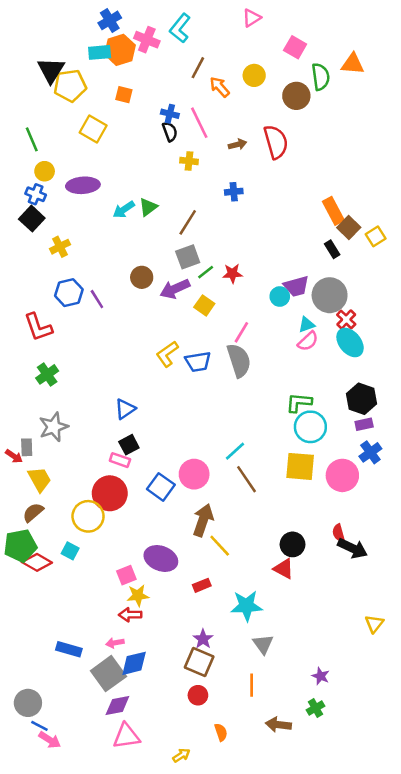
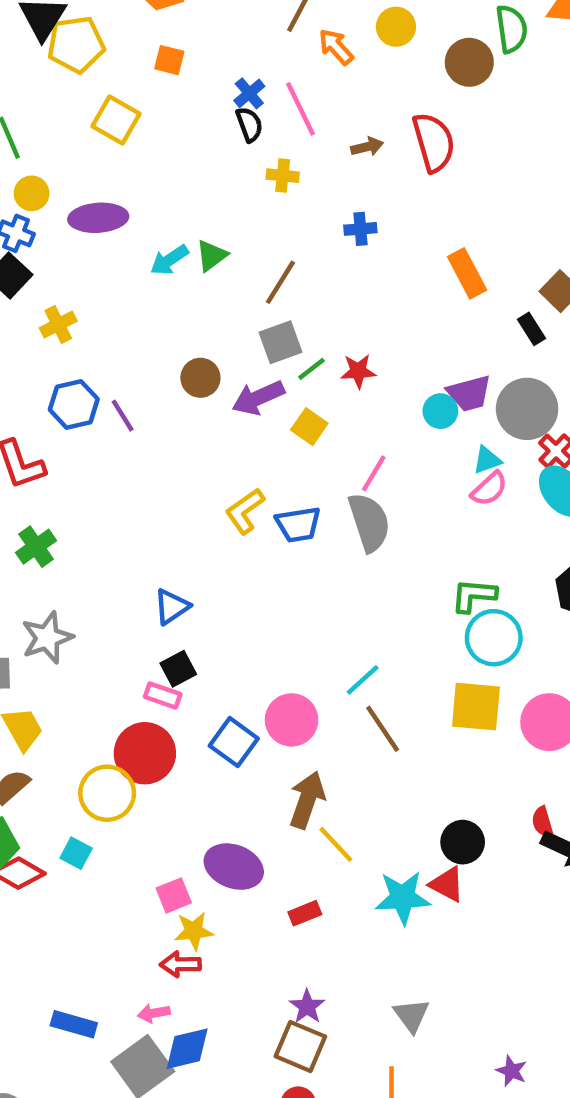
blue cross: (170, 114) -> (249, 93), turned 36
orange rectangle: (333, 211) -> (467, 273), moved
cyan star: (246, 606) -> (403, 898), moved

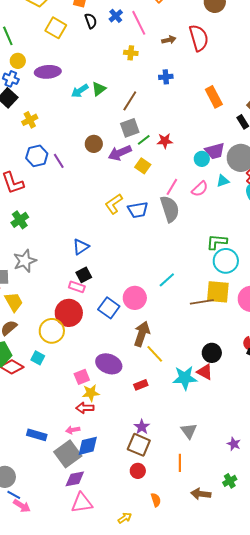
black semicircle: (249, 124) -> (91, 21), moved
pink semicircle: (489, 489) -> (200, 189), moved
brown line: (383, 729) -> (202, 302), moved, turned -65
purple star: (511, 1071) -> (234, 444), moved

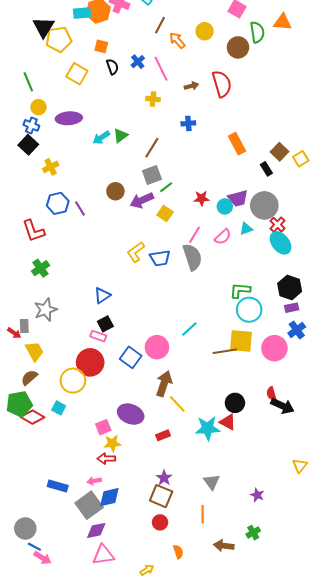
red star: (165, 141) -> (202, 198), moved

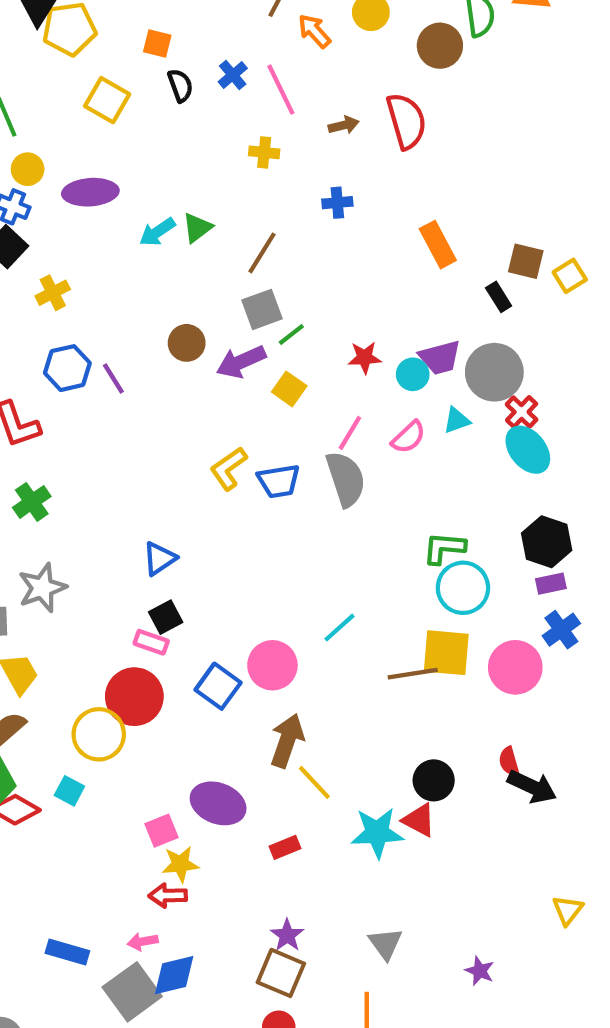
brown square: (280, 152) -> (526, 261), turned -30

